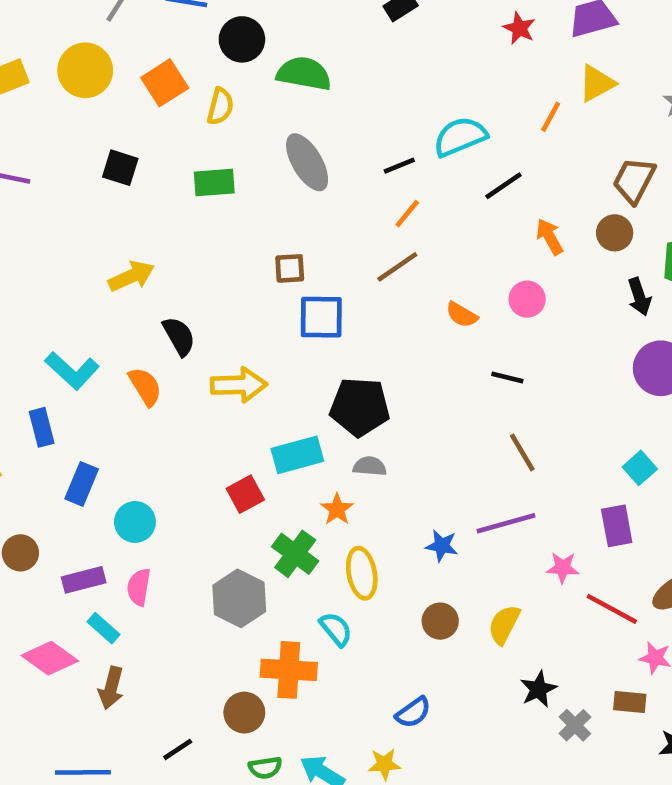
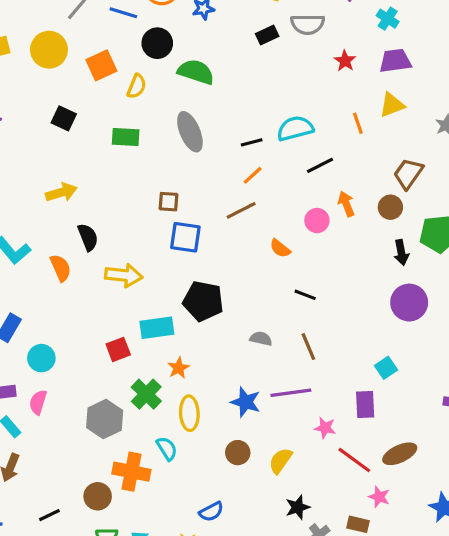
orange line: (551, 117) -> (358, 123), turned -55
pink circle: (527, 299) -> (317, 221), moved
gray semicircle: (370, 466) -> (261, 339), moved
blue star: (442, 546) -> (246, 402), size x1.4

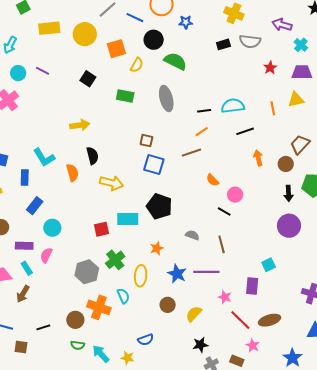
pink circle: (317, 221) -> (235, 195), moved
orange star: (178, 368) -> (157, 248), moved

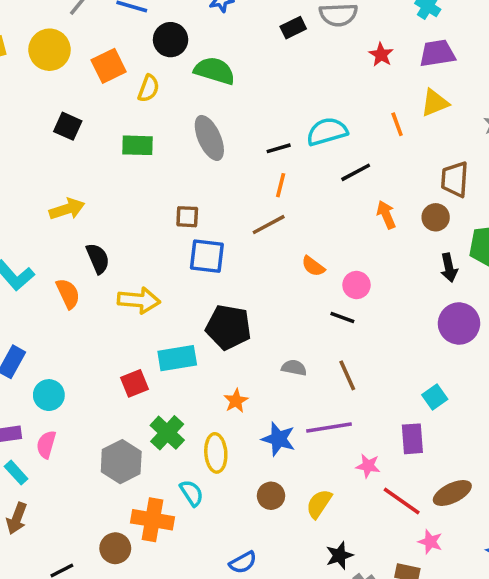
orange line: (202, 132) -> (281, 185), turned -32
brown trapezoid: (300, 144) -> (455, 179), turned -30

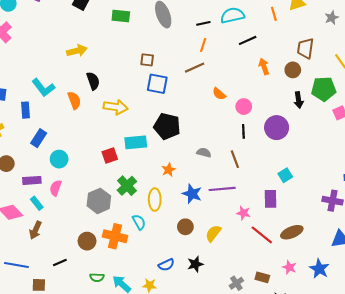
black line: (342, 317) -> (243, 131), moved, turned 64
purple circle: (459, 323) -> (277, 128), moved
pink star: (430, 542) -> (289, 267), moved
brown circle: (115, 548) -> (87, 241), moved
black star: (339, 555) -> (195, 264), moved

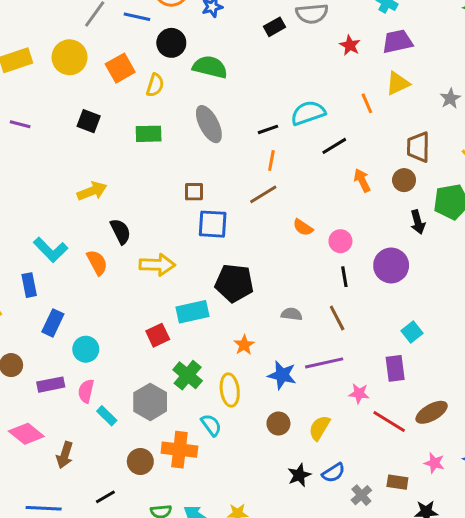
cyan rectangle: (37, 203) -> (107, 416), moved
blue semicircle: (166, 265) -> (333, 473), moved

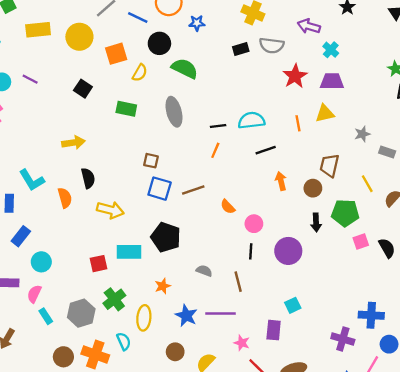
red star: (350, 45) -> (295, 76), size x1.5
brown line: (263, 194) -> (193, 190), moved

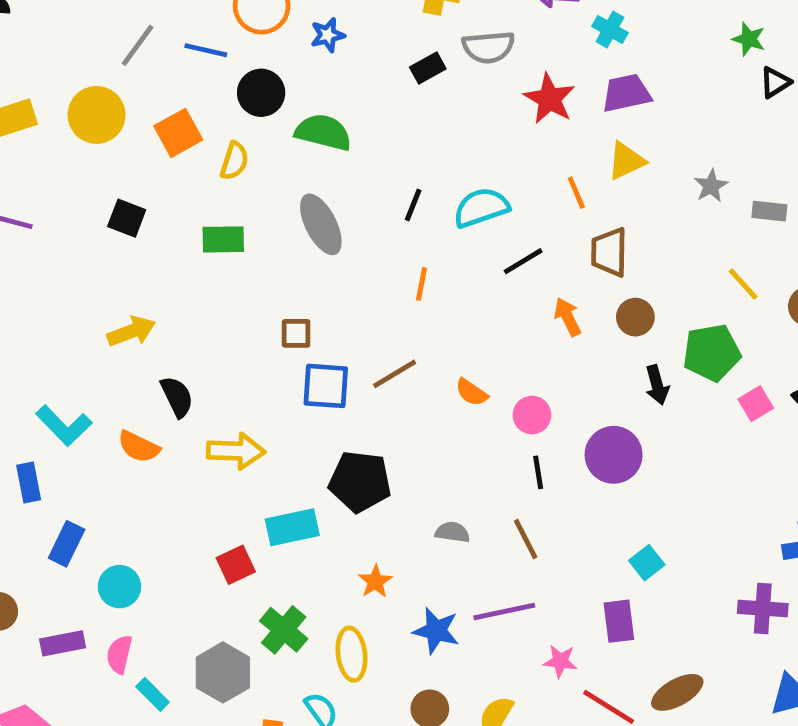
black line: (218, 126) -> (413, 205), moved, turned -49
brown trapezoid: (329, 165) -> (609, 252), moved
orange semicircle: (65, 198) -> (139, 447), turned 144

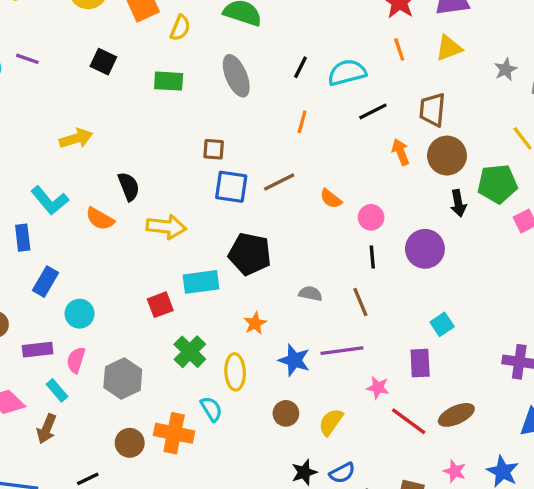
orange line: (576, 193) -> (399, 49), moved
brown circle: (635, 317) -> (447, 156), size x1.5
yellow arrow: (131, 331) -> (76, 138), moved
gray hexagon: (223, 672) -> (123, 379), moved
cyan rectangle: (153, 694) -> (57, 390), moved

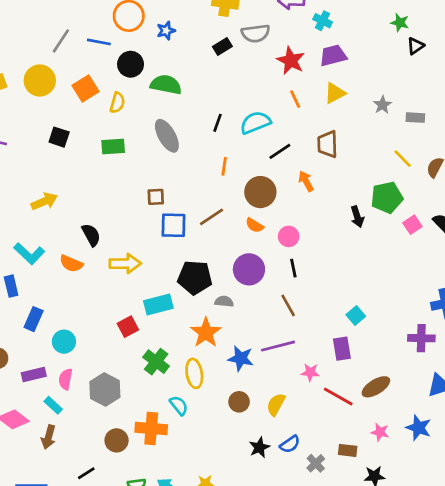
brown circle: (447, 156) -> (260, 192), moved
purple circle: (425, 249) -> (249, 269), moved
gray semicircle: (310, 294) -> (224, 301), moved
orange star: (255, 323) -> (206, 333), size x1.6

